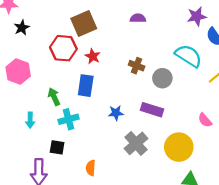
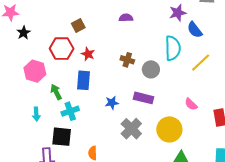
brown square: (84, 24) -> (78, 26), size x0.6
cyan semicircle: (188, 56) -> (173, 48), turned 60
pink hexagon: (18, 72) -> (35, 71), moved
black square: (57, 147) -> (62, 137), size x1.5

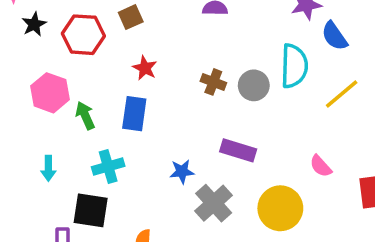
red hexagon: (62, 49) -> (83, 35), moved
gray circle: (151, 69) -> (254, 85), moved
green arrow: (56, 92) -> (85, 116), moved
blue star: (112, 103) -> (182, 172), moved

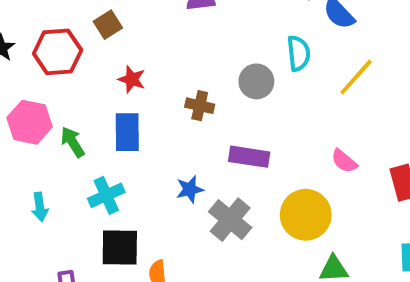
cyan semicircle: (294, 66) -> (298, 53), size x0.7
brown cross: (213, 82) -> (200, 106), moved
black square: (91, 210) -> (120, 248), moved

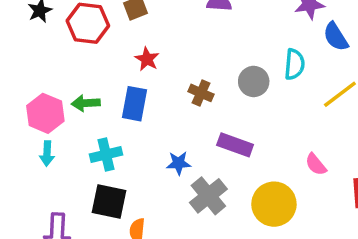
pink hexagon: (30, 122) -> (45, 113), moved
green arrow: (73, 142) -> (86, 103), turned -72

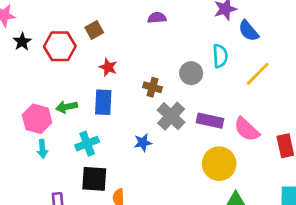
purple rectangle: (235, 145) -> (210, 121), moved
pink semicircle: (316, 164) -> (247, 129), size x1.5
gray cross: (208, 196) -> (171, 116), moved

